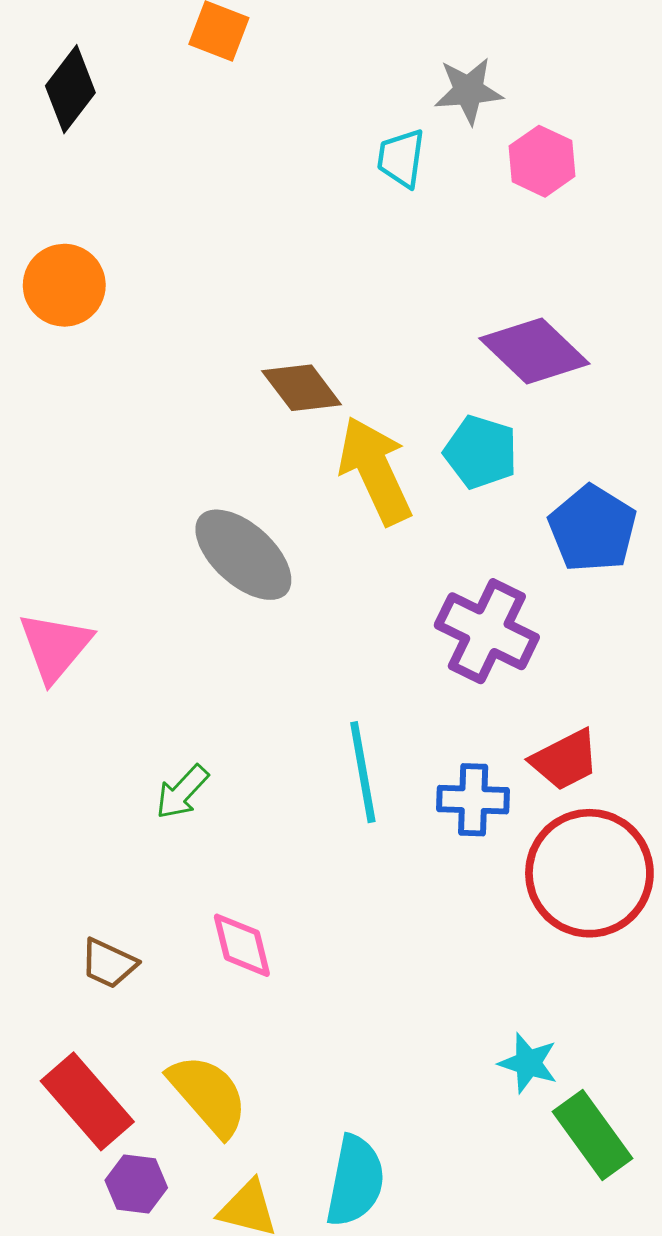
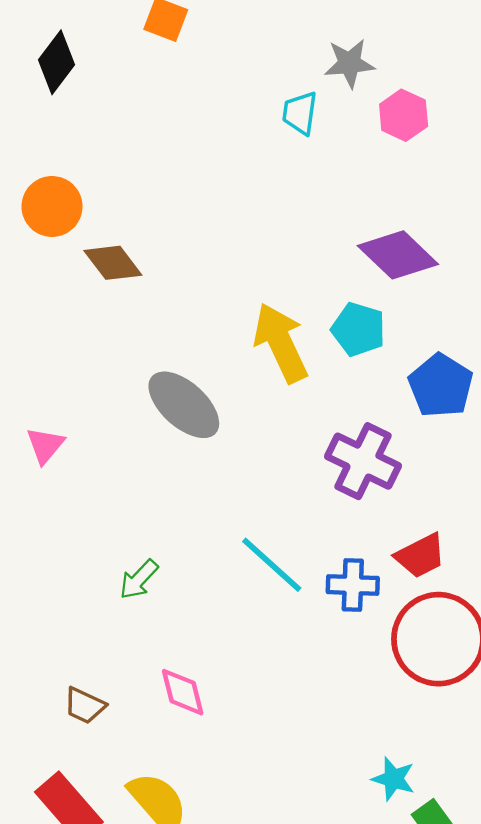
brown diamond: (302, 388) -> (113, 263), moved
pink triangle: (55, 647) -> (45, 445), moved, size x0.7
cyan line: (363, 772) -> (272, 565), turned -38

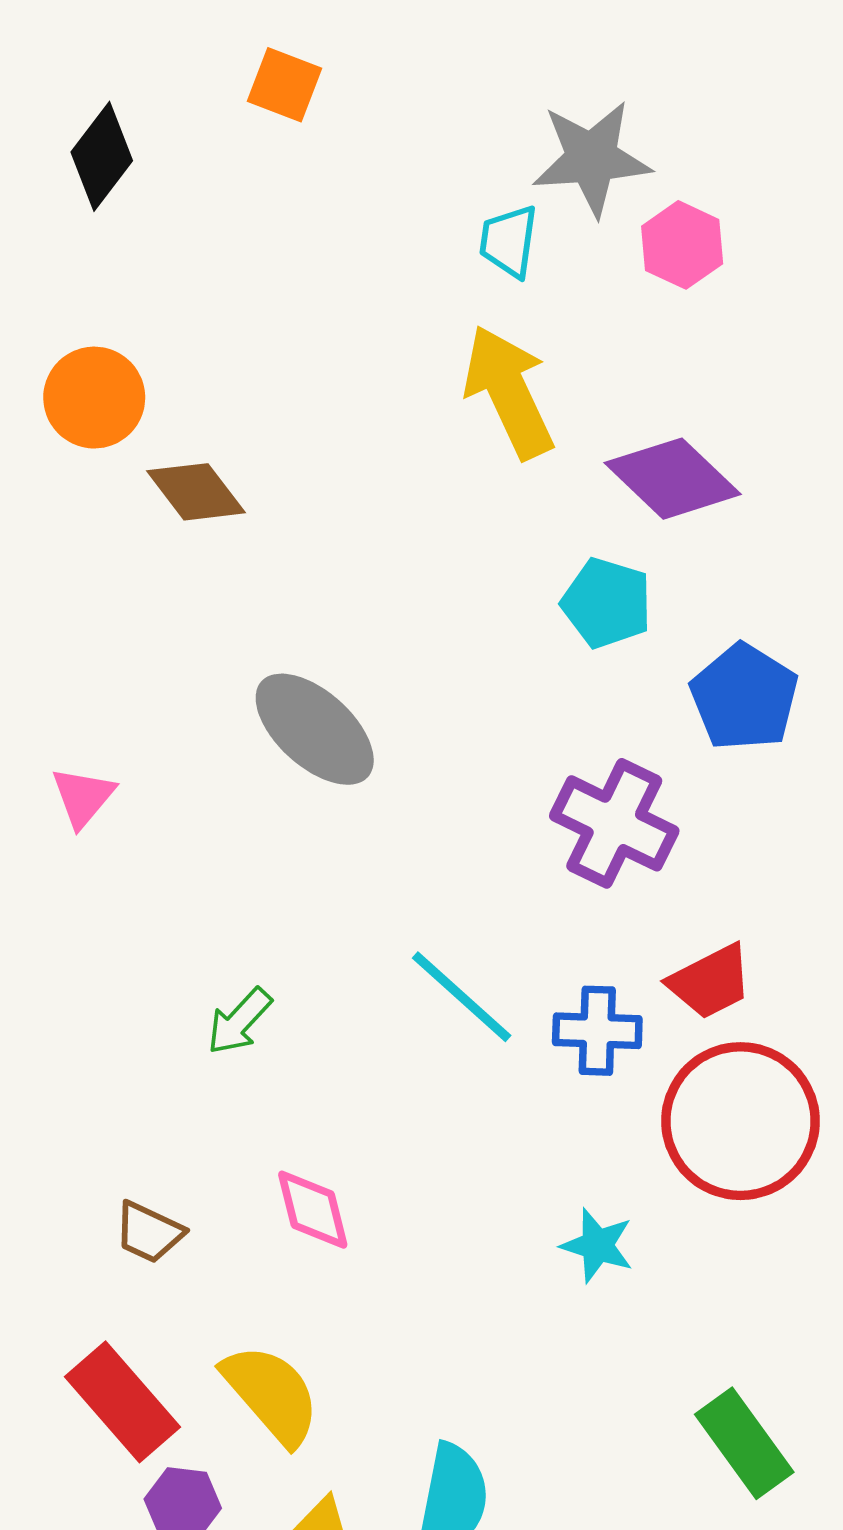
gray star: (349, 63) -> (592, 158), size x1.4
yellow arrow: (281, 343) -> (509, 392), moved
cyan star: (393, 779) -> (597, 1245), moved

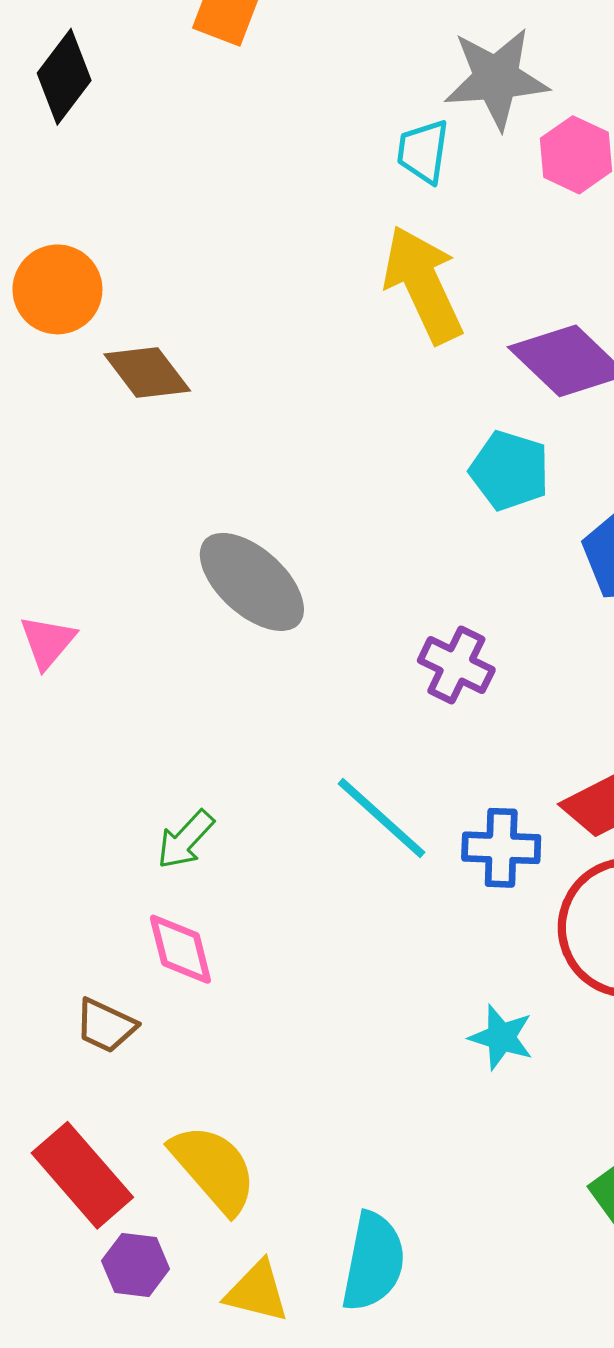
purple cross: (614, 823) -> (456, 665), moved, size x0.7
pink diamond: (313, 1210) -> (180, 949), moved

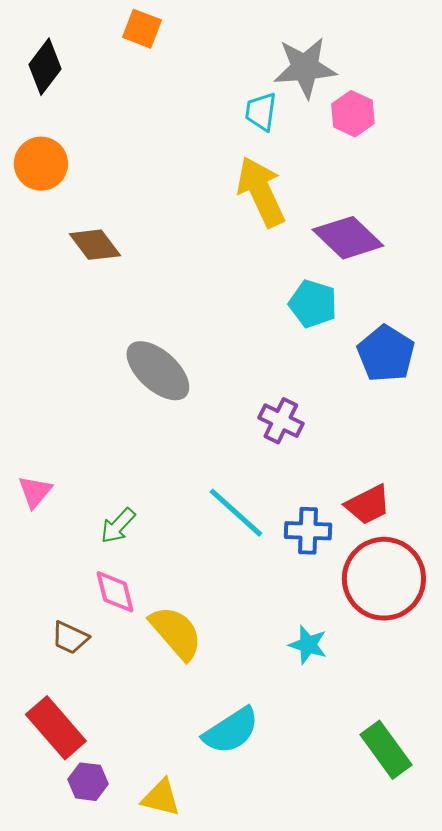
orange circle: (57, 289) -> (41, 164), moved
pink triangle: (47, 642) -> (35, 492), moved
yellow semicircle: (214, 1169) -> (176, 633), moved
cyan semicircle: (373, 1262) -> (231, 731), moved, turned 46

